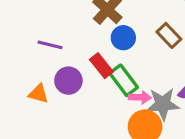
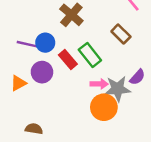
blue circle: (123, 38) -> (45, 43), moved
green rectangle: (124, 80) -> (90, 55), moved
orange triangle: (38, 94) -> (18, 83), turned -42

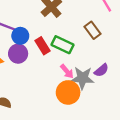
blue circle: (45, 43) -> (20, 36), moved
green rectangle: (90, 55) -> (62, 45), turned -35
pink arrow: (99, 84) -> (67, 71), turned 40

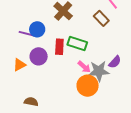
brown rectangle: (92, 30) -> (101, 18), moved
blue circle: (20, 36) -> (37, 29), moved
red rectangle: (43, 46) -> (59, 47), turned 42

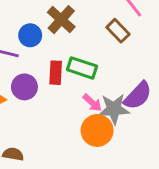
blue circle: (37, 29) -> (30, 35), moved
purple semicircle: (115, 62) -> (138, 96), size x1.5

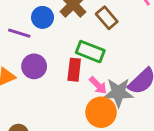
brown rectangle: (118, 31) -> (107, 18), moved
red rectangle: (56, 73) -> (74, 70), moved

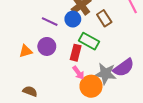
blue circle: (43, 17) -> (73, 19), moved
purple line: (19, 33) -> (50, 22), moved
pink arrow: (98, 85) -> (78, 73), moved

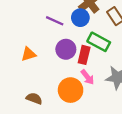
purple circle: (47, 46) -> (66, 49), moved
orange circle: (91, 86) -> (71, 90), moved

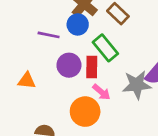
green rectangle: (99, 42) -> (105, 48), turned 35
orange triangle: (29, 54) -> (27, 81), turned 35

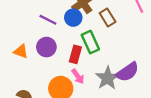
purple circle: (69, 65) -> (46, 47), moved
gray star: (137, 85) -> (107, 78), turned 30

